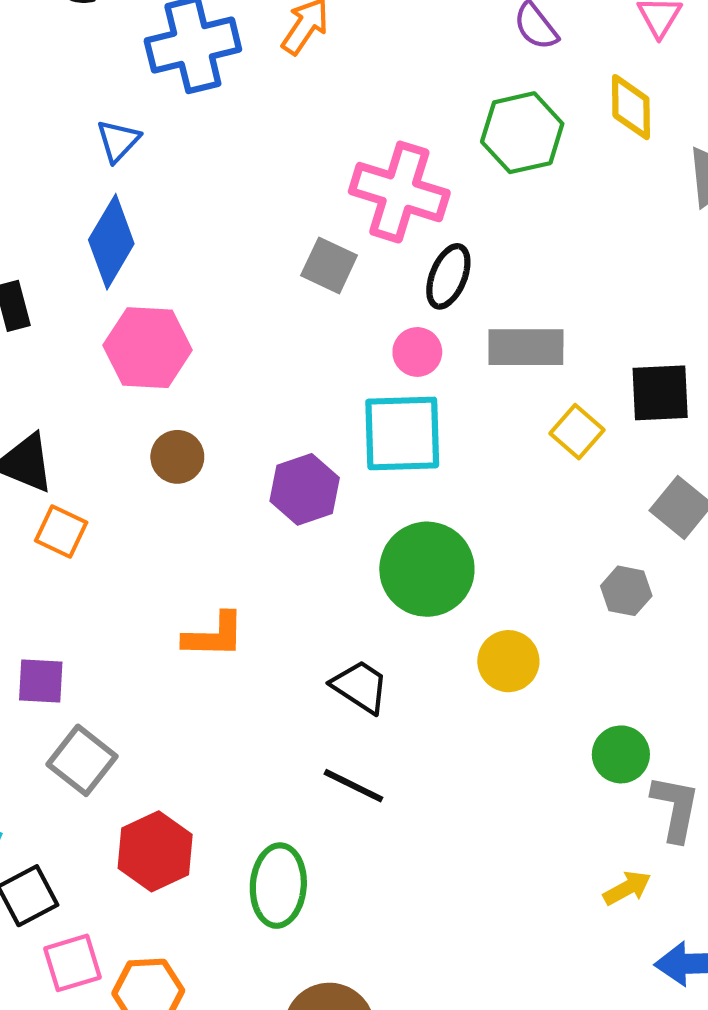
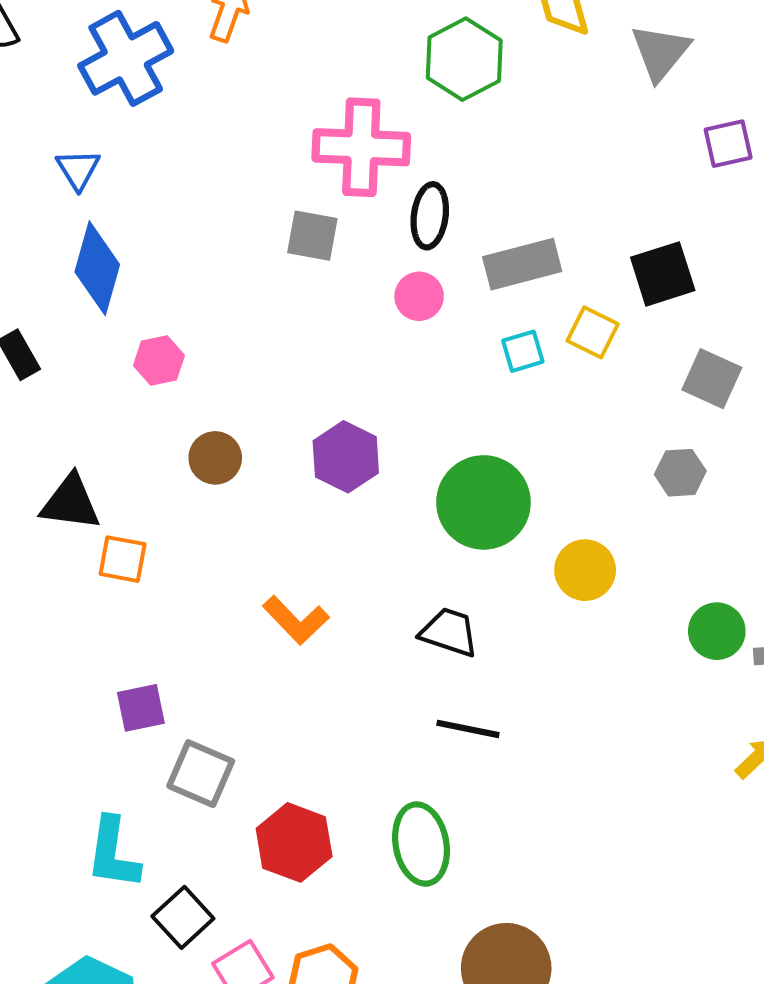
pink hexagon: (148, 348) -> (159, 361), size x0.6
cyan square: (402, 433) -> (523, 351), moved, size x0.5
orange L-shape: (214, 635) -> (296, 620), turned 60

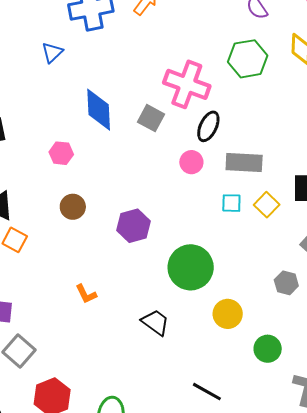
blue diamond: (97, 268) -> (99, 110), moved, turned -36
orange L-shape: (296, 620) -> (86, 294), size x0.7
green circle: (717, 631) -> (268, 349), moved
black line: (468, 729) -> (207, 392), moved

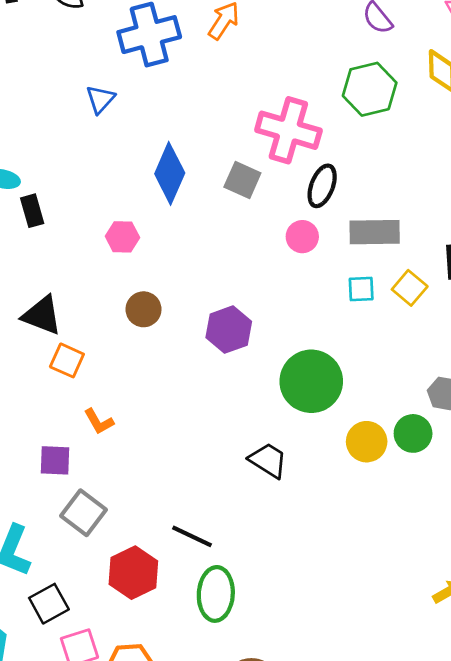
blue diamond: (99, 110) -> (170, 173), turned 30
orange L-shape: (86, 294) -> (99, 421), moved
green circle: (268, 349) -> (413, 433), moved
black line: (207, 392) -> (192, 536), moved

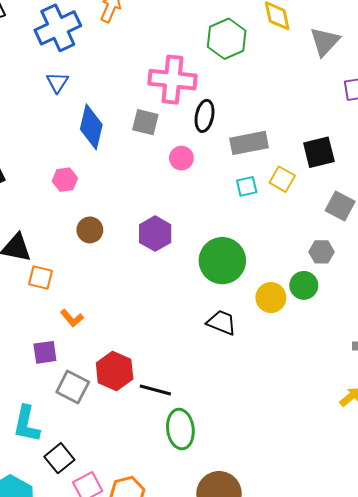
blue triangle: (100, 99) -> (57, 82), moved
pink circle: (302, 237) -> (181, 158), moved
black trapezoid: (268, 460) -> (222, 322), moved
red hexagon: (133, 573) -> (115, 371), moved

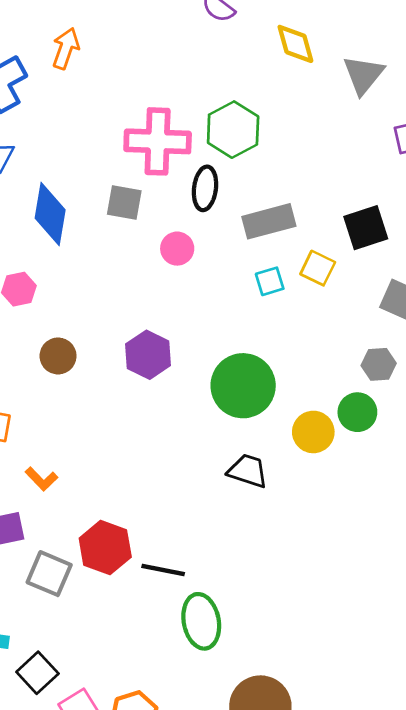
green hexagon: (227, 39) -> (233, 130), moved

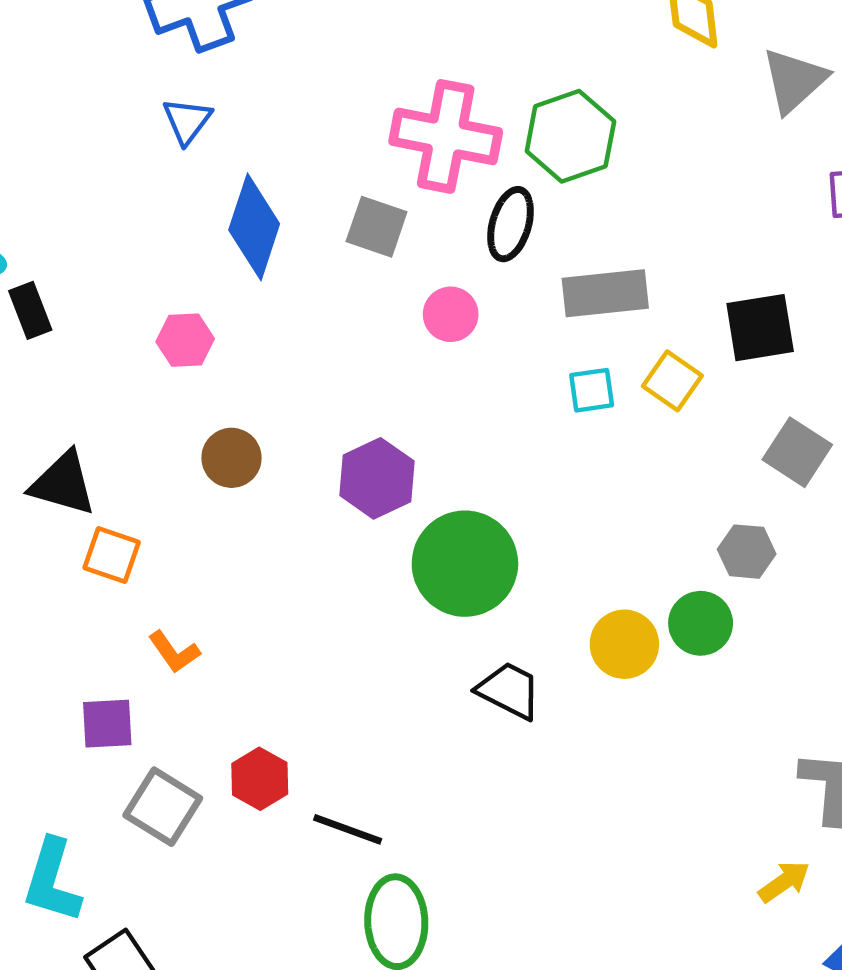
green circle: (243, 386) -> (465, 564), moved
red hexagon: (105, 548) -> (260, 779), size x0.7

